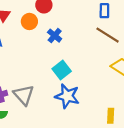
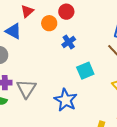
cyan square: (62, 70) -> (85, 71), moved

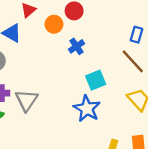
blue star: (66, 100) -> (87, 109), moved

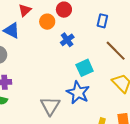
blue rectangle: (136, 35) -> (102, 21), moved
gray triangle: (27, 100) -> (50, 106), moved

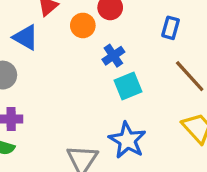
cyan square: (85, 68) -> (128, 86), moved

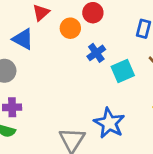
cyan square: (128, 86) -> (123, 71), moved

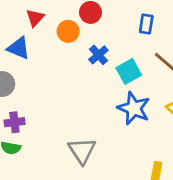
blue star: (109, 123) -> (134, 108), moved

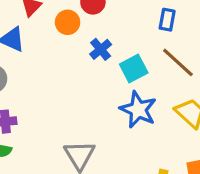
blue rectangle: (146, 24) -> (167, 20), moved

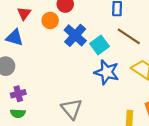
blue cross: (101, 49) -> (75, 35), size x1.5

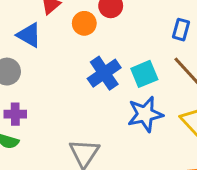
blue cross: (75, 35) -> (104, 73), moved
blue star: (107, 72) -> (145, 114), turned 30

